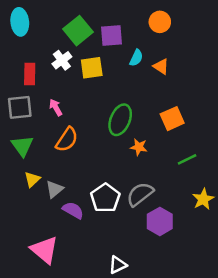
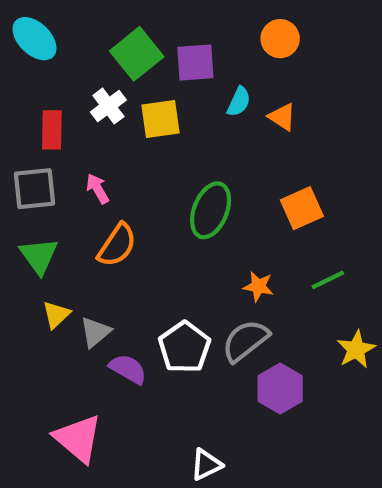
cyan ellipse: (20, 22) -> (35, 39), turned -40
orange star: (139, 147) -> (258, 286), moved

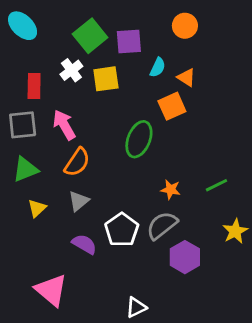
pink arrow: (98, 189) -> (64, 125), size x1.5
orange square: (302, 208) -> (172, 106), moved
green triangle: (39, 256) -> (25, 169), turned 44
gray triangle: (95, 332) -> (79, 201), moved

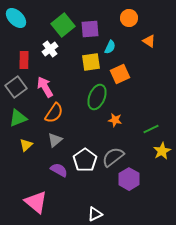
orange triangle: (186, 77) -> (149, 41), moved
yellow square: (106, 79) -> (91, 62), moved
gray square: (23, 125) -> (16, 87), turned -30
orange star: (171, 190) -> (115, 120), moved
yellow star: (235, 231) -> (162, 151), moved

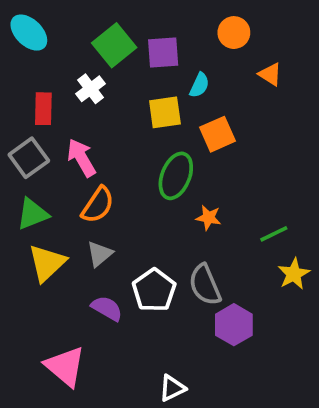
yellow triangle: (26, 145) -> (47, 263), size x1.6
gray semicircle: (113, 157) -> (205, 285), turned -75

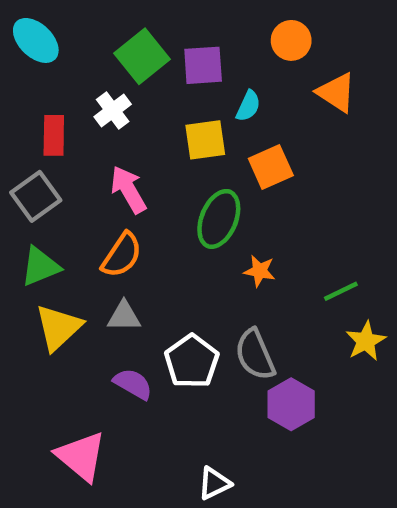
orange triangle: (270, 74) -> (336, 92), size x1.4
pink arrow: (81, 158) -> (128, 190), moved
gray triangle: (100, 254) -> (124, 316), turned 40

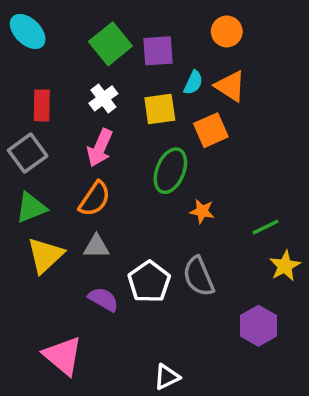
orange triangle: (336, 92) -> (230, 86), moved
white cross: (113, 110) -> (103, 98), moved
pink arrow: (128, 190) -> (100, 148), turned -126
purple hexagon: (291, 404) -> (258, 326), moved

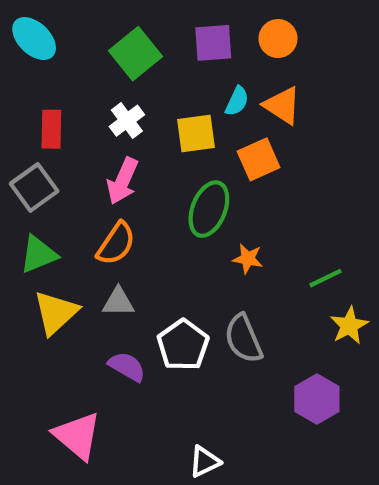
purple square: (158, 51) -> (213, 43), moved

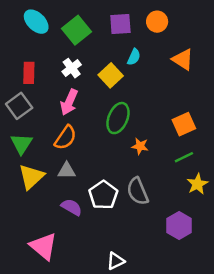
cyan ellipse: (34, 39) -> (36, 22), moved
orange triangle: (282, 105) -> (183, 59), moved
yellow square: (196, 134) -> (111, 75), turned -35
orange square: (259, 159) -> (184, 124), moved
green triangle: (38, 254) -> (22, 144), turned -35

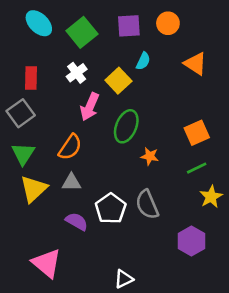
pink arrow: (69, 102) -> (90, 107), moved

